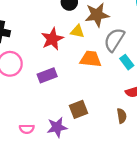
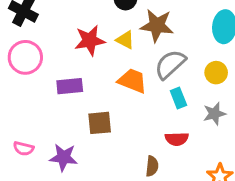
brown square: (79, 109) -> (100, 123), moved

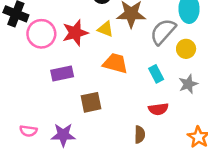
pink circle: (25, 57) -> (41, 34), moved
gray semicircle: (170, 64) -> (163, 32), moved

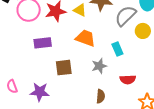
gray star: (188, 84) -> (99, 66), moved
red semicircle: (158, 109) -> (128, 80), moved
pink semicircle: (28, 131) -> (12, 86), turned 56

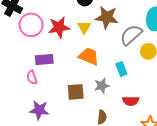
yellow triangle: (80, 10) -> (84, 27), turned 32
brown square: (64, 68) -> (76, 92), moved
pink semicircle: (12, 86) -> (32, 77), moved

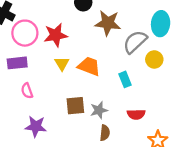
yellow triangle: (84, 27) -> (62, 64), moved
purple rectangle: (44, 60) -> (17, 63), moved
gray star: (102, 86) -> (99, 110), moved

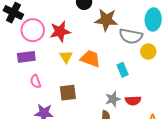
gray semicircle: (135, 42) -> (131, 36), turned -125
brown square: (75, 106) -> (68, 93), moved
gray star: (99, 110) -> (113, 99), moved

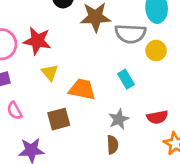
red star: (60, 31) -> (37, 41), turned 30
orange trapezoid: (90, 59) -> (82, 89), moved
red semicircle: (133, 101) -> (157, 117), moved

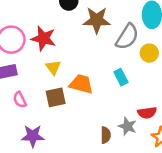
gray semicircle: (130, 34) -> (127, 37), turned -64
brown square: (59, 119) -> (56, 97), moved
gray star: (119, 119) -> (127, 126), moved, turned -30

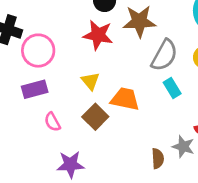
gray semicircle: (127, 37) -> (164, 55), moved
red star: (43, 38) -> (98, 35), moved
brown square: (56, 97) -> (95, 117), turned -30

